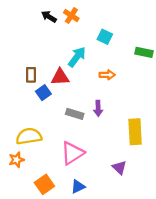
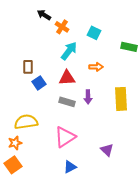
orange cross: (71, 16) -> (62, 27), moved
red triangle: (60, 77) -> (67, 78), moved
yellow rectangle: (135, 132) -> (121, 99), moved
orange square: (44, 184) -> (13, 165), moved

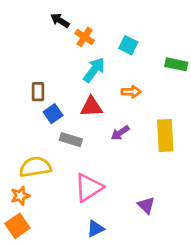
purple arrow: (88, 97) -> (120, 133), turned 56
gray rectangle: (67, 102) -> (71, 140), moved

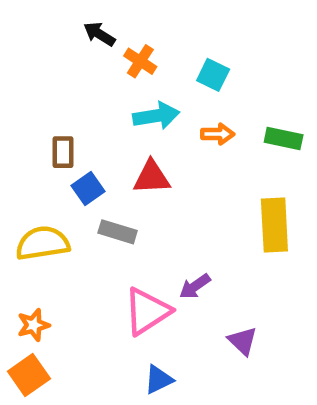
green rectangle: (176, 64) -> (284, 139), moved
cyan arrow: (94, 70) -> (156, 116), turned 44
orange arrow: (131, 92) -> (218, 134), moved
purple arrow: (120, 133) -> (195, 286), moved
yellow semicircle: (35, 167) -> (43, 243), moved

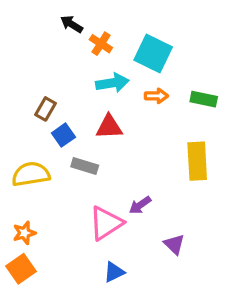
cyan square: (213, 75) -> (153, 53), size x1.6
brown rectangle: (63, 152) -> (46, 109), turned 30

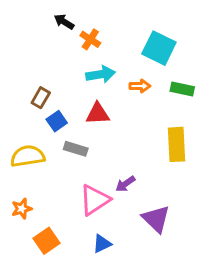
cyan square: (153, 53) -> (159, 48), moved
purple triangle: (174, 244) -> (156, 219), size x1.5
orange square: (21, 269) -> (47, 241), moved

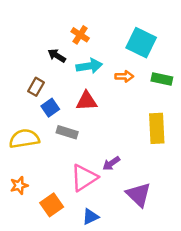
black arrow: (64, 22) -> (57, 56), moved
orange square: (47, 241) -> (52, 205), moved

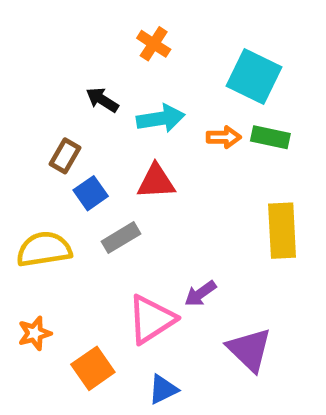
orange cross: (80, 35) -> (154, 44), moved
green rectangle: (162, 79) -> (270, 137), moved
gray rectangle: (67, 132) -> (121, 238), turned -48

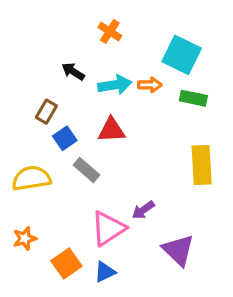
orange arrow: (224, 137) -> (150, 85), moved
gray rectangle: (121, 238) -> (86, 170), turned 72
blue triangle: (163, 389) -> (105, 272), moved

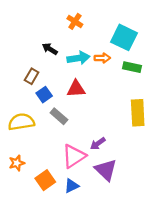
purple triangle: (178, 250) -> (106, 170), moved

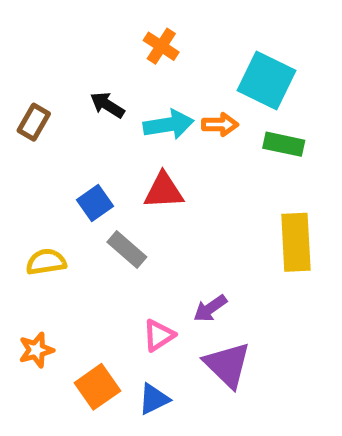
brown rectangle: (32, 76) -> (34, 122), moved
yellow semicircle: (21, 122) -> (46, 262), size x0.7
pink triangle: (74, 156) -> (159, 335), size x0.6

